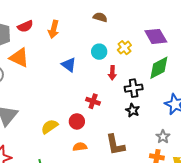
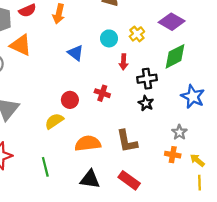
purple diamond: (156, 36) -> (172, 22), turned -30
red circle: (77, 121) -> (70, 100), moved
orange semicircle: (80, 147) -> (88, 143), size x1.6

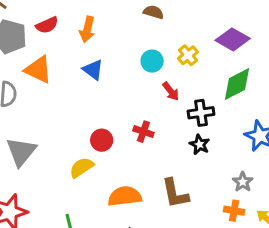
blue triangle: (75, 53) -> (93, 70), moved
red arrow: (124, 62) -> (171, 91), turned -40

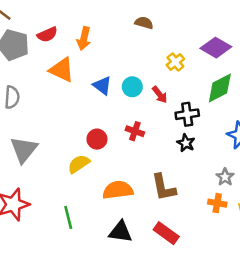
cyan circle: (152, 61) -> (132, 87), moved
orange triangle: (38, 70) -> (62, 70), moved
blue triangle: (93, 70) -> (102, 85), moved

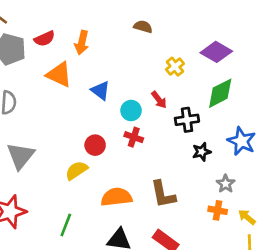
cyan circle: (132, 87) -> (131, 111), moved
black star: (186, 143) -> (202, 152), moved, turned 30
green line: (68, 217) -> (66, 225), turned 35

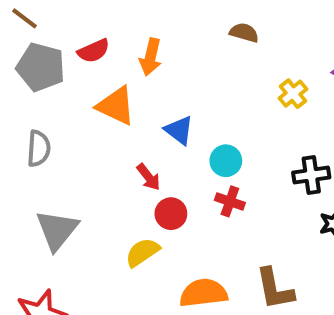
red arrow: (159, 100) -> (149, 177), moved

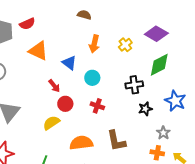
brown semicircle: (244, 33) -> (84, 15), moved
orange arrow: (151, 57) -> (94, 44), moved
red cross: (230, 201) -> (97, 106), moved

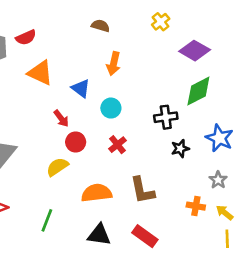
yellow cross: (125, 45) -> (161, 22), moved
red cross: (97, 106) -> (117, 145), turned 32
gray star: (163, 133) -> (218, 180), moved

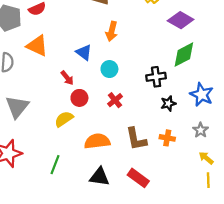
orange triangle: (40, 73) -> (37, 46), moved
orange cross: (196, 206) -> (167, 138), moved

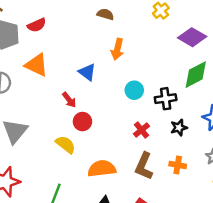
cyan circle: (109, 69) -> (134, 90), moved
red cross: (115, 100) -> (142, 130), moved
yellow semicircle: (64, 119) -> (66, 144), turned 72
brown L-shape: (136, 139) -> (144, 166), turned 35

